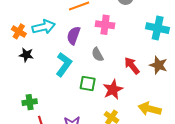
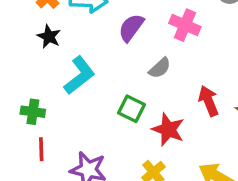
gray semicircle: (97, 54) -> (160, 68), turned -120
cyan L-shape: (64, 64) -> (79, 75), moved
red star: (113, 90) -> (168, 130), turned 30

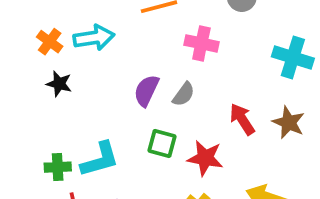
purple semicircle: (131, 28) -> (146, 91), moved
cyan L-shape: (79, 75) -> (100, 159), moved, turned 33

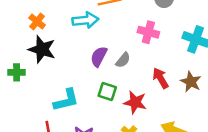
cyan arrow: (94, 38) -> (85, 20), moved
pink cross: (201, 43) -> (148, 32), moved
black star: (59, 84) -> (42, 49), size x1.6
green cross: (58, 167) -> (17, 72), moved

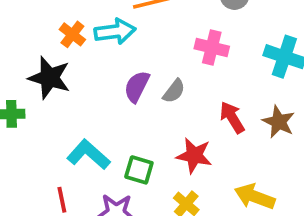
orange cross: (37, 21) -> (72, 34), moved
green square: (107, 92) -> (139, 170), moved
cyan L-shape: (66, 100) -> (88, 155), turned -124

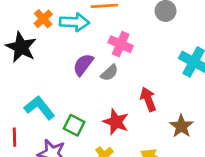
pink cross: (212, 47) -> (121, 44), moved
brown star: (279, 122) -> (181, 126), moved

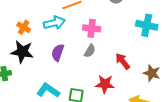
orange cross: (43, 19) -> (24, 27), moved
purple semicircle: (83, 65) -> (58, 53), moved

